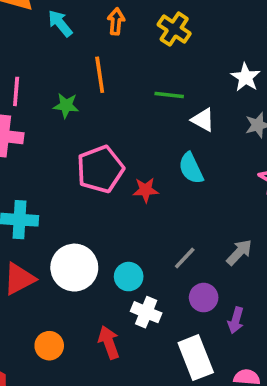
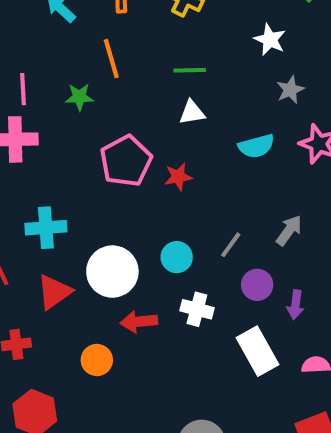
white triangle: (203, 120) -> (192, 112), moved, turned -30
cyan semicircle: (191, 168) -> (256, 146), moved, turned -72
cyan circle: (129, 277) -> (177, 257), moved
red arrow: (109, 342) -> (139, 322), moved, turned -68

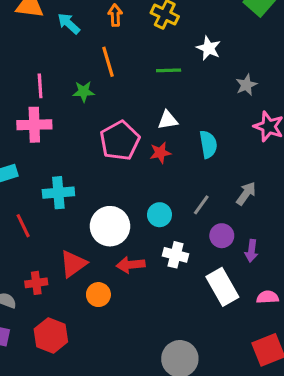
white star: (270, 40) -> (209, 48), moved
white triangle: (192, 112) -> (168, 120), moved
cyan semicircle: (256, 146) -> (208, 144), moved, turned -84
red triangle: (54, 292) -> (73, 264), moved

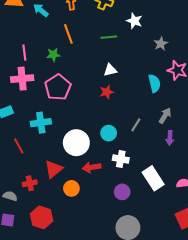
pink pentagon: (120, 141) -> (58, 87), moved
cyan semicircle: (208, 144) -> (154, 83), moved
purple circle: (222, 236) -> (122, 192), moved
purple arrow: (251, 251) -> (170, 138), moved

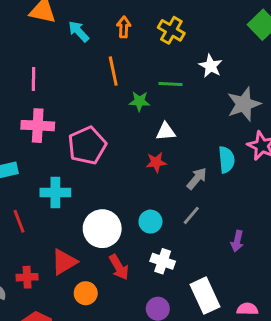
gray star: (161, 44) -> (244, 104), size x1.6
pink line: (24, 53) -> (33, 79), moved
green star: (53, 55) -> (139, 101), moved
gray arrow: (165, 116) -> (197, 179), moved
red arrow: (92, 167) -> (119, 267), turned -120

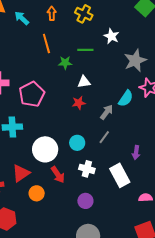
cyan semicircle: (226, 160) -> (126, 98), turned 42
white rectangle: (205, 296) -> (120, 175), moved

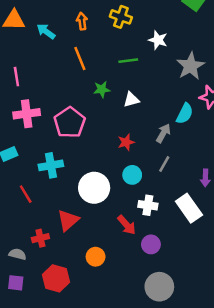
green star: (65, 63) -> (102, 89), moved
red star: (79, 103) -> (126, 142), moved
red arrow: (58, 175) -> (127, 225), moved
orange circle: (37, 193) -> (96, 257), moved

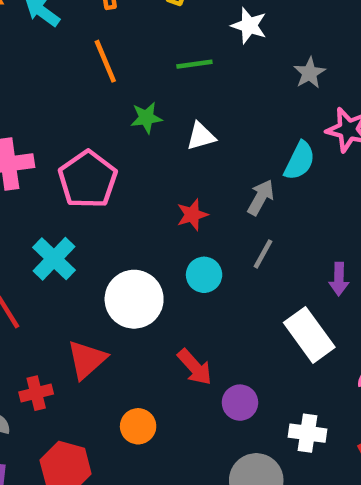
gray star: (191, 66) -> (309, 73), size x0.6
cyan cross: (51, 165) -> (54, 259), turned -35
white cross: (148, 205) -> (307, 433), moved

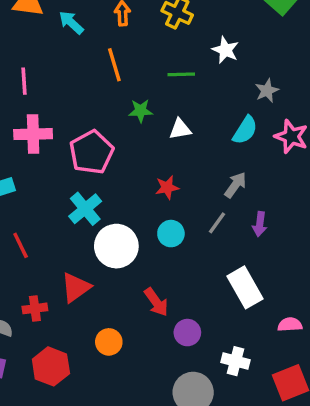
cyan semicircle: (300, 161) -> (245, 130), moved
gray arrow: (261, 197) -> (235, 185), moved
cyan cross: (54, 259) -> (85, 209), moved
purple arrow: (339, 279) -> (260, 224), moved

